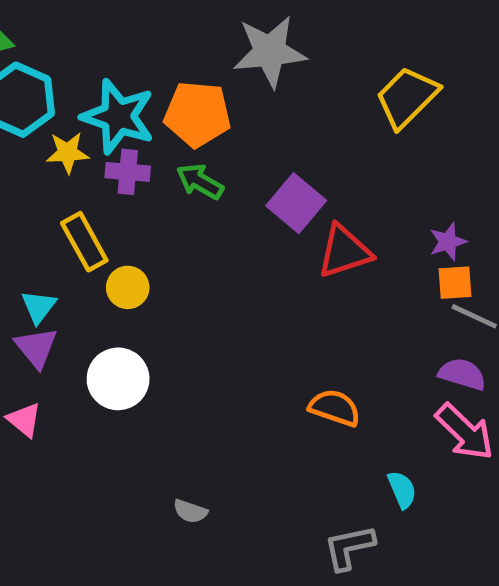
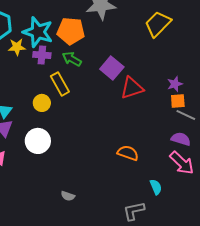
yellow rectangle: (84, 242) -> (60, 84), moved

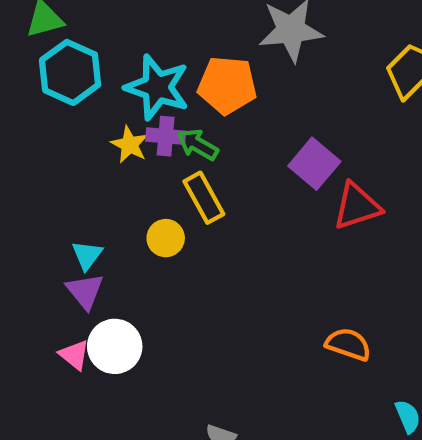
yellow star: (17, 47) -> (130, 145), moved, turned 30
green arrow: (72, 59) -> (198, 145), moved
white circle: (38, 141) -> (115, 346), moved

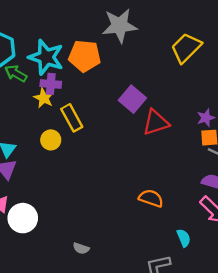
yellow star: (130, 145) -> (44, 98), moved
green arrow: (198, 145) -> (16, 73), moved
white circle: (115, 346) -> (23, 218), moved

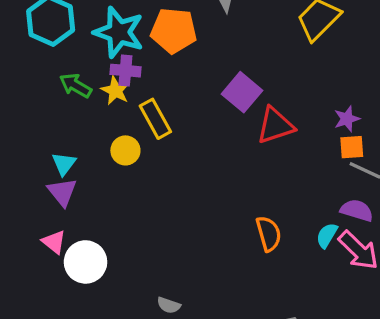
green arrow: (16, 73) -> (76, 86), moved
orange semicircle: (151, 198) -> (269, 234), turned 55
cyan semicircle: (184, 238) -> (327, 235), moved, turned -126

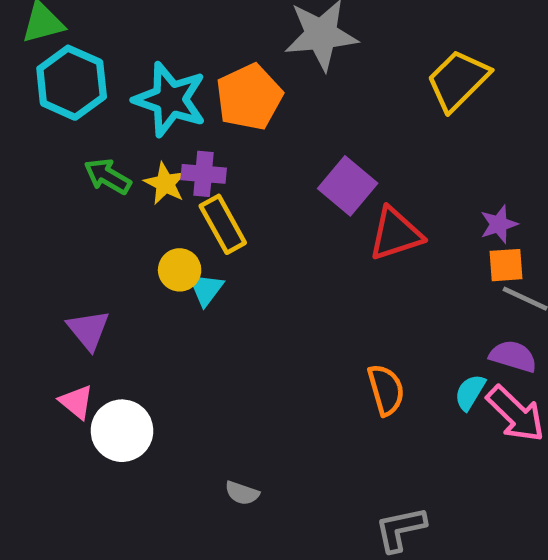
orange pentagon: (174, 31) -> (249, 97), turned -30
purple cross: (125, 71) -> (204, 174), moved
cyan triangle: (64, 164) -> (206, 289), moved

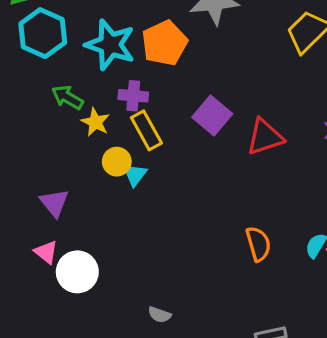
yellow star: (165, 183) -> (95, 122), moved
purple square: (348, 186) -> (212, 116), moved

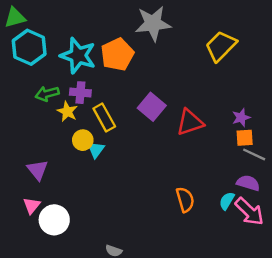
purple cross: (133, 96) -> (80, 93), moved
green arrow: (67, 97) -> (47, 94), turned -45
pink triangle: (46, 252) -> (32, 206), turned 30

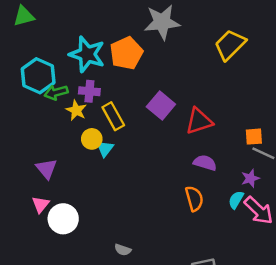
cyan hexagon: (29, 47) -> (38, 76), moved
purple star: (241, 118) -> (250, 178), moved
purple semicircle: (248, 183) -> (205, 163), moved

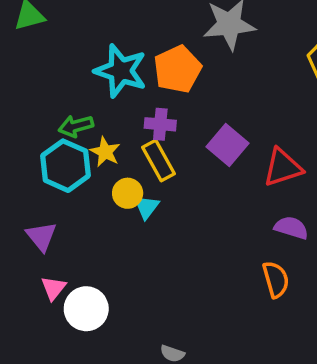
cyan hexagon: (38, 76) -> (66, 166), moved
purple cross: (89, 91) -> (160, 124), moved
purple triangle: (46, 169) -> (41, 236), moved

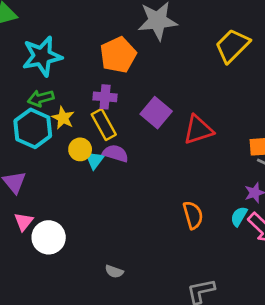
cyan star: (121, 71) -> (42, 56), moved, turned -30
purple semicircle: (291, 228) -> (116, 153), moved

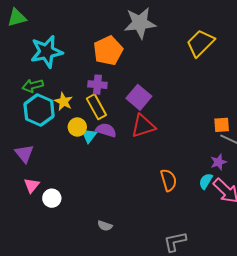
green arrow: (41, 98) -> (33, 86), moved
red triangle: (198, 130) -> (143, 126), moved
white circle: (49, 237) -> (52, 198), size x0.7

